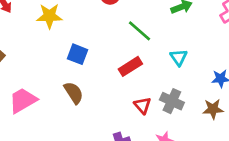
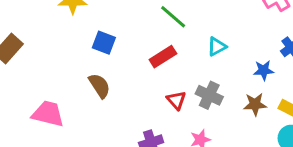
cyan triangle: (179, 57) -> (217, 46), turned 36
pink trapezoid: (23, 100) -> (48, 114), moved, turned 44

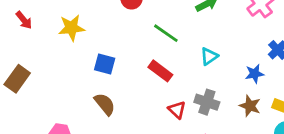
red rectangle: (163, 57) -> (160, 71), turned 75
brown star: (255, 104) -> (250, 106), turned 30

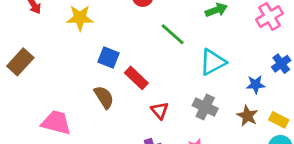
cyan triangle: (209, 56) -> (213, 62), size x1.5
red rectangle: (160, 71) -> (136, 78), moved
red triangle: (177, 110) -> (160, 111), moved

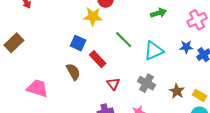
yellow star: (80, 18) -> (93, 16), moved
green line: (173, 34) -> (124, 40), moved
blue star: (256, 85) -> (186, 47), moved

